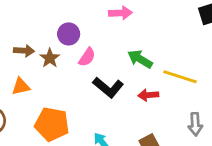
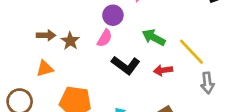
purple circle: (69, 34) -> (113, 15), moved
yellow line: (180, 77) -> (191, 52), turned 32
gray arrow: (195, 124) -> (207, 83), moved

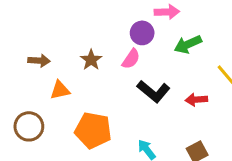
brown arrow: (46, 35) -> (39, 61), moved
green arrow: (154, 37) -> (188, 44), moved, turned -55

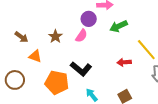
brown arrow: (39, 61) -> (21, 37), turned 32
orange triangle: (60, 90) -> (35, 56), turned 32
black L-shape: (154, 91) -> (81, 69), moved

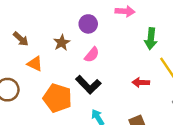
purple circle: (89, 19) -> (88, 24), moved
green arrow: (119, 26) -> (151, 39), moved, turned -66
pink semicircle: (81, 36) -> (92, 55), moved

